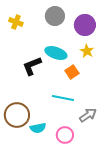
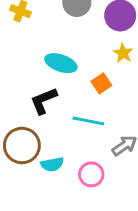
cyan ellipse: (56, 53) -> (61, 63), moved
black L-shape: (32, 66) -> (44, 101), moved

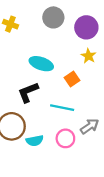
pink circle: (91, 174) -> (65, 138), moved

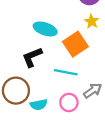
orange square: (72, 79) -> (75, 44), size x1.6

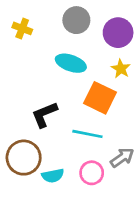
cyan ellipse: (45, 29) -> (71, 63), moved
orange square: (75, 44) -> (100, 98), turned -30

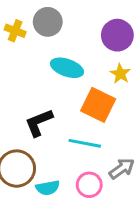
gray circle: (76, 20) -> (48, 22), moved

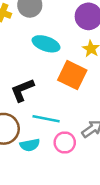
cyan line: (85, 143) -> (46, 119), moved

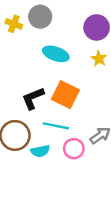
orange square: (72, 75) -> (65, 95), moved

